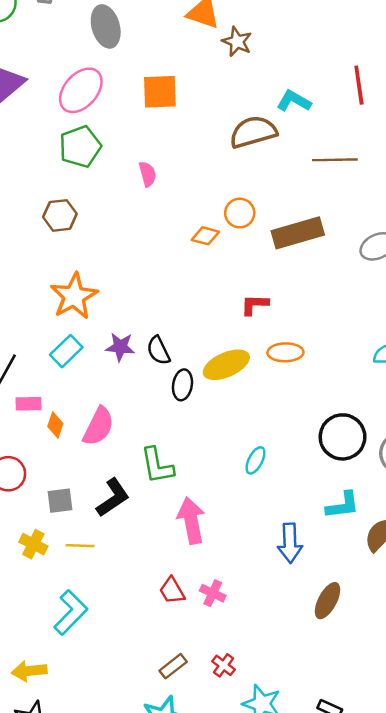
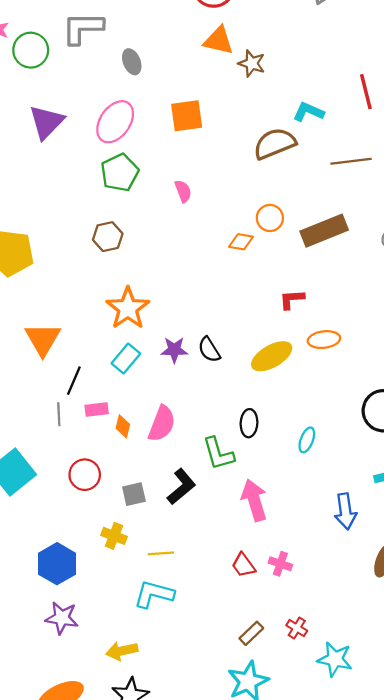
gray ellipse: (106, 26) -> (132, 62), size x0.7
black ellipse: (182, 385) -> (249, 423), moved
yellow line: (80, 546) -> (161, 553), moved
cyan L-shape: (71, 612) -> (154, 594), turned -114

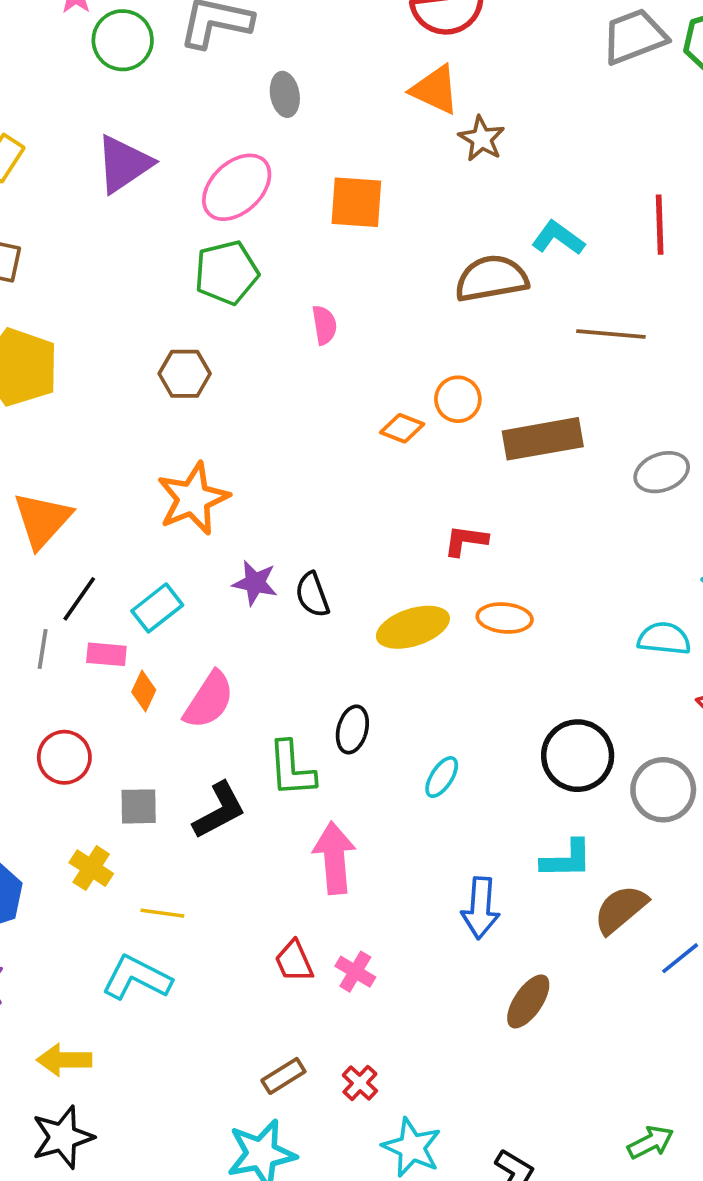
cyan rectangle: (126, 359) -> (157, 608), moved

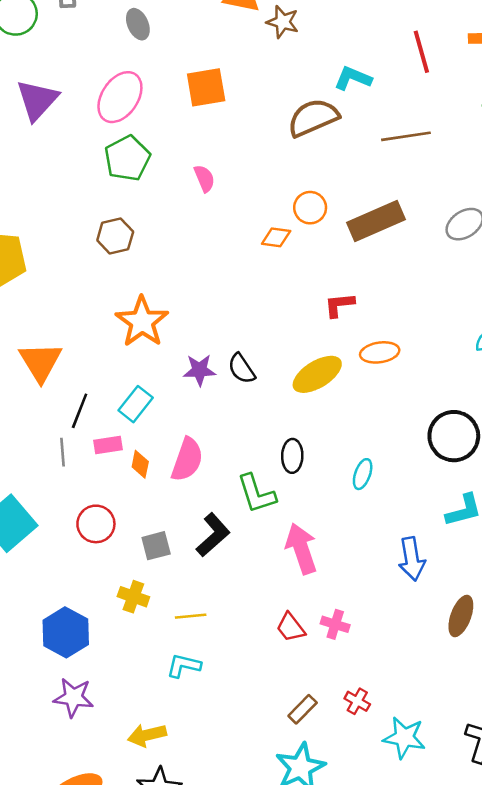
cyan L-shape: (137, 978) -> (184, 666), size x0.7

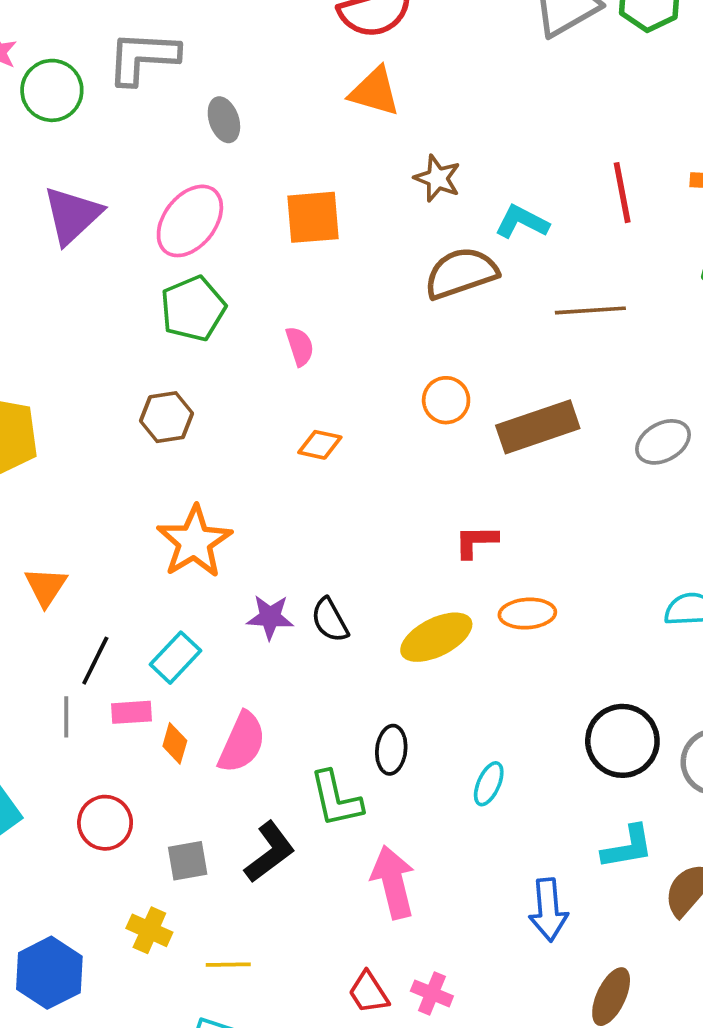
brown star: (283, 22) -> (437, 178), moved
orange diamond: (276, 237) -> (320, 445), moved
orange triangle: (40, 362) -> (46, 587), size x0.7

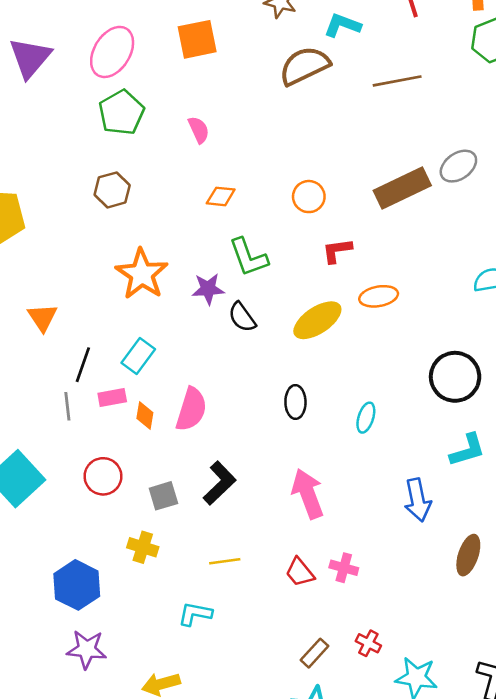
orange circle: (446, 400) -> (309, 197), moved
brown rectangle: (538, 427) -> (402, 188), moved
purple star: (270, 617) -> (208, 289), moved
green L-shape: (336, 799) -> (249, 257), moved
yellow line: (228, 965) -> (225, 561), moved

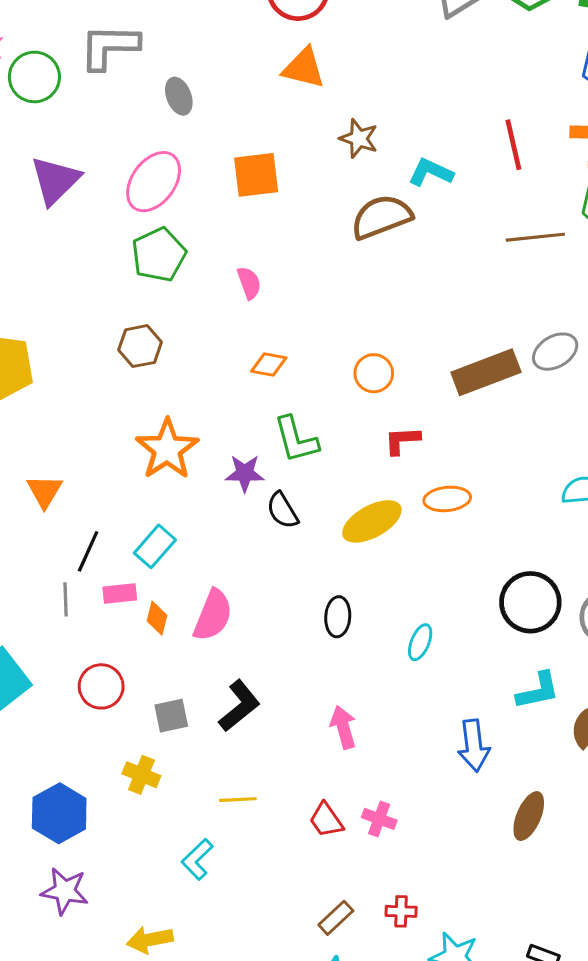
brown line: (397, 81) -> (535, 237), moved
pink arrow: (308, 494) -> (343, 727), size x0.7
cyan L-shape: (195, 614) -> (197, 859), turned -60
red cross: (368, 643) -> (401, 911), turned -30

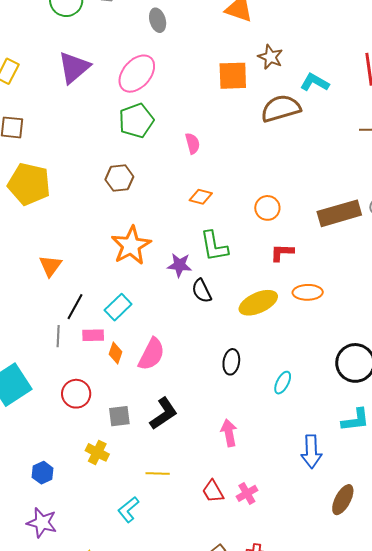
orange square: (256, 175) -> (233, 76), moved
blue hexagon: (59, 813) -> (43, 473), size x0.6
pink cross: (379, 819) -> (247, 493), turned 35

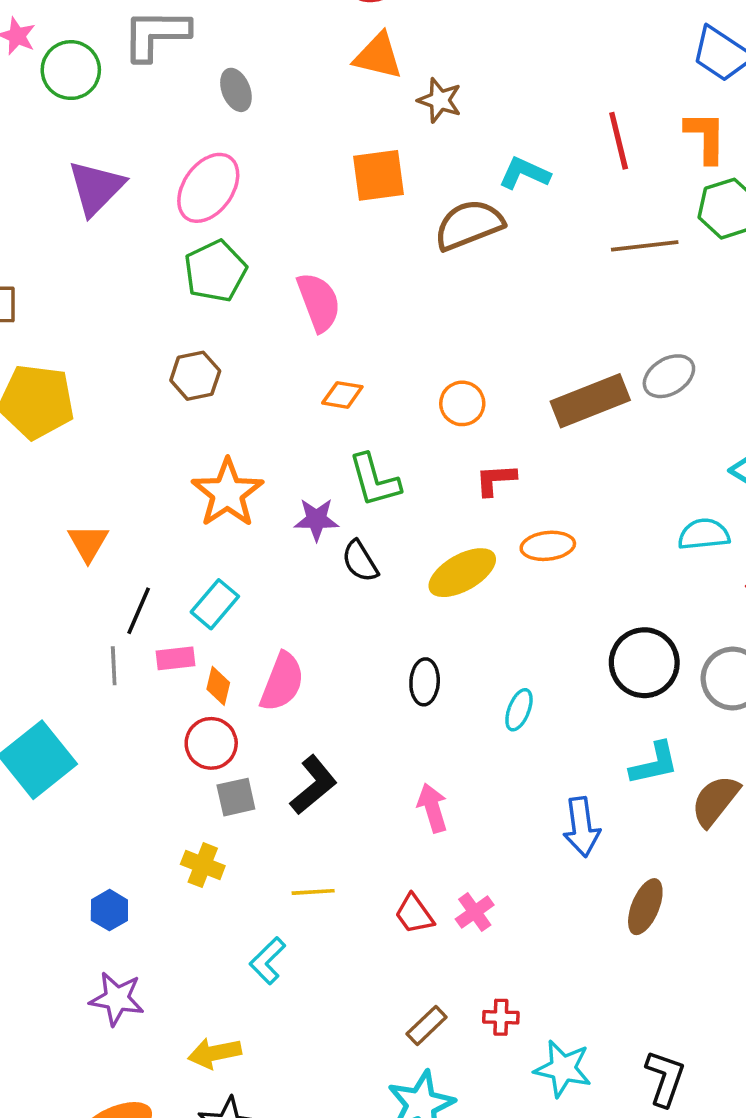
brown star: (270, 57) -> (440, 100), moved
pink semicircle: (193, 143) -> (319, 302), size x1.6
red circle: (76, 394) -> (211, 743), moved

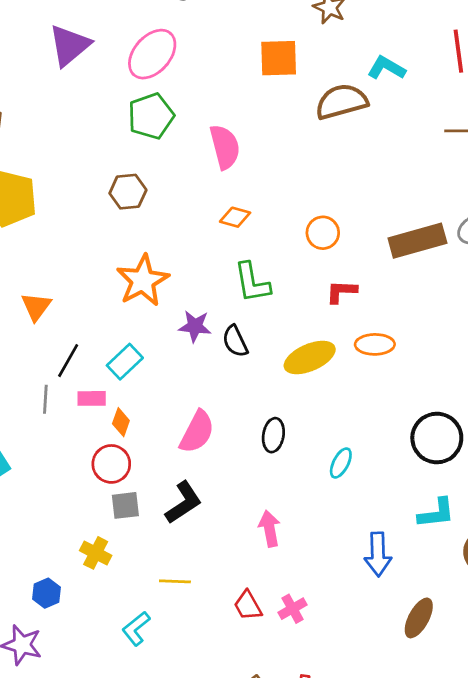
purple star: (316, 519) -> (195, 326), moved
pink semicircle: (282, 682) -> (197, 432), moved
blue hexagon: (109, 910) -> (47, 593), moved

